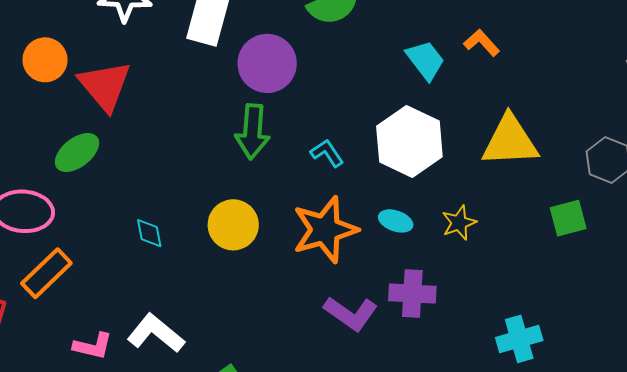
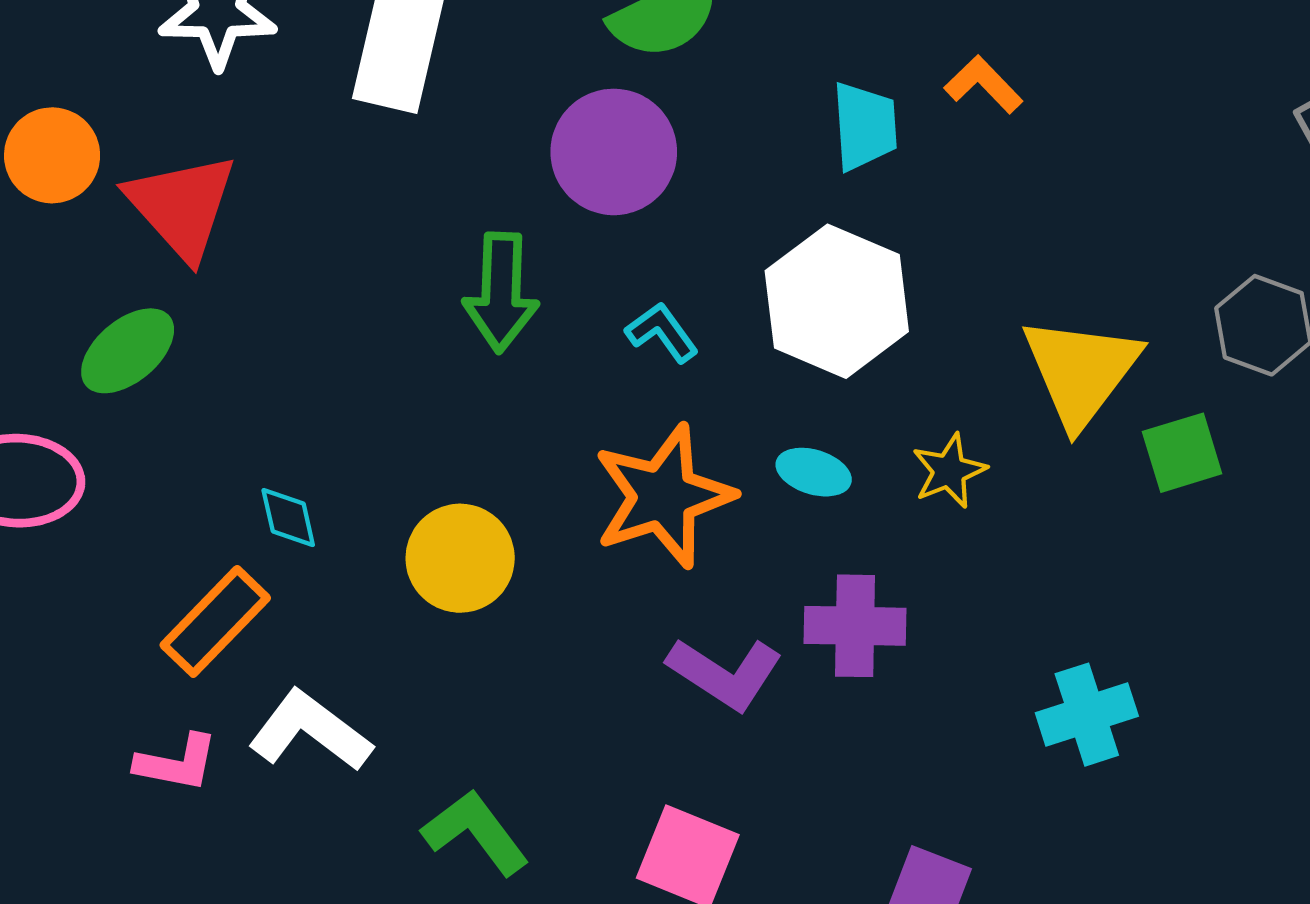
cyan trapezoid: (425, 60) -> (865, 126), turned 36
purple circle: (267, 63) -> (614, 152), moved
yellow triangle: (510, 141) -> (1081, 371), moved, turned -48
yellow circle: (233, 225) -> (460, 558), moved
orange rectangle: (46, 273) -> (215, 621), moved

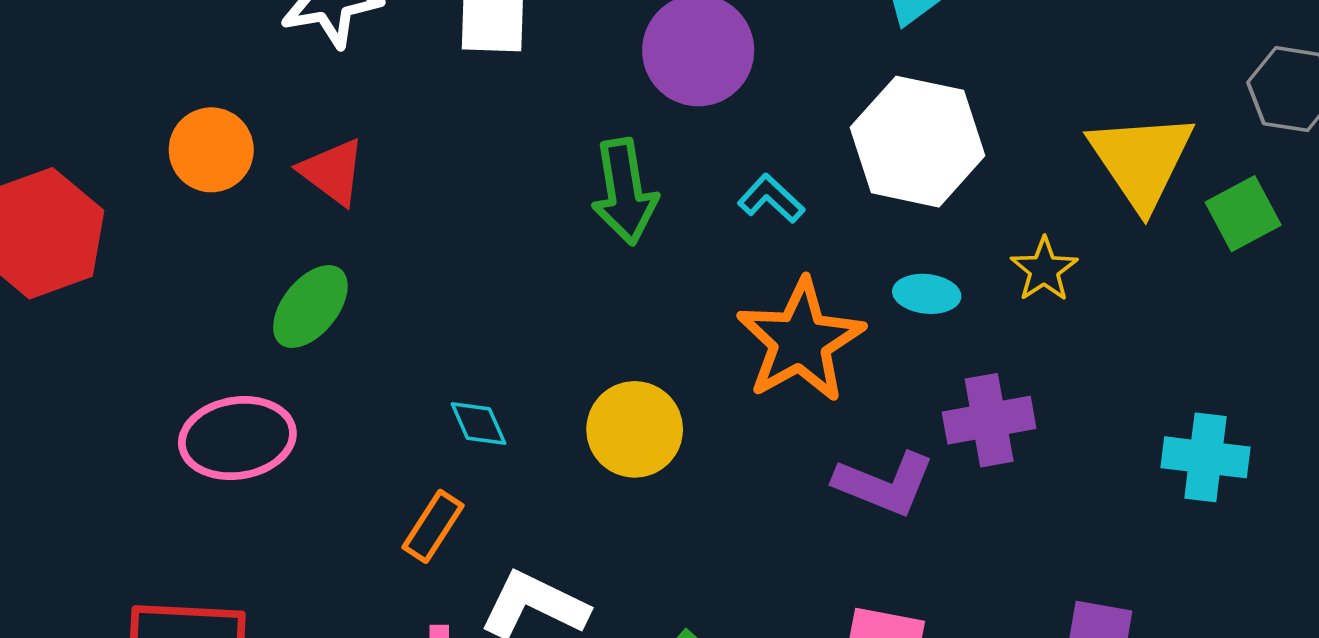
red triangle: (182, 206) -> (332, 172), size x0.7
orange rectangle: (215, 621) -> (433, 526), size x0.7
cyan cross: (1087, 715) -> (1205, 457), turned 36

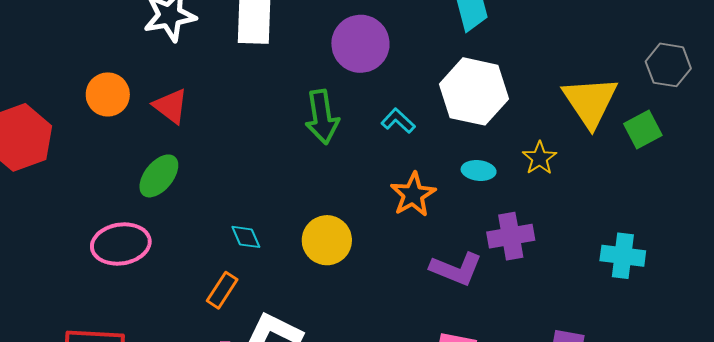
orange star: (800, 341) -> (413, 195), size x0.7

